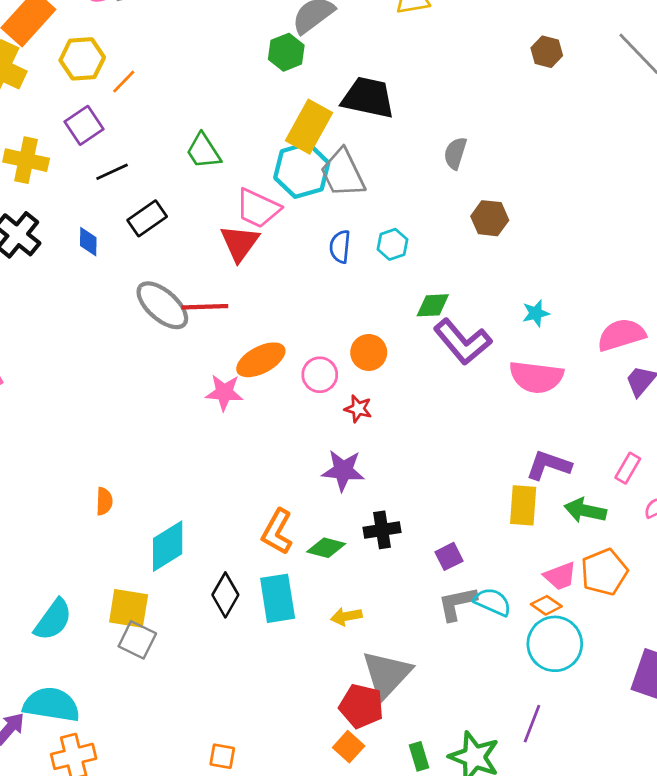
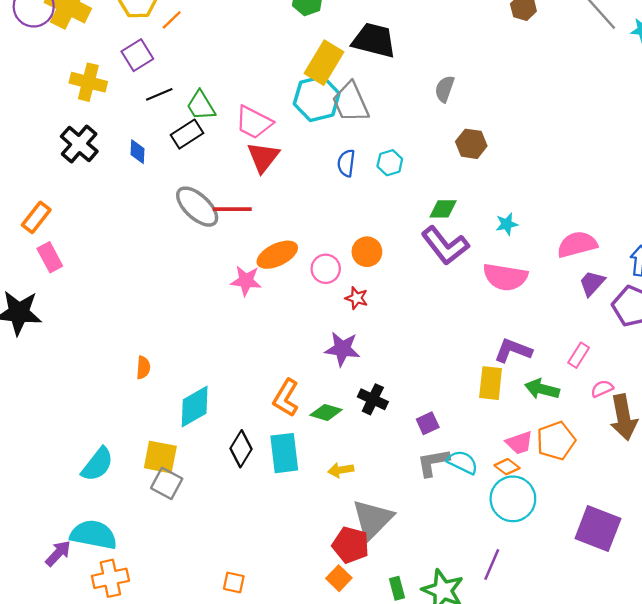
green trapezoid: (203, 151) -> (201, 106), moved
pink trapezoid: (258, 208) -> (254, 122), moved
green diamond: (433, 305) -> (443, 209), moved
black cross: (382, 530) -> (373, 399), turned 32

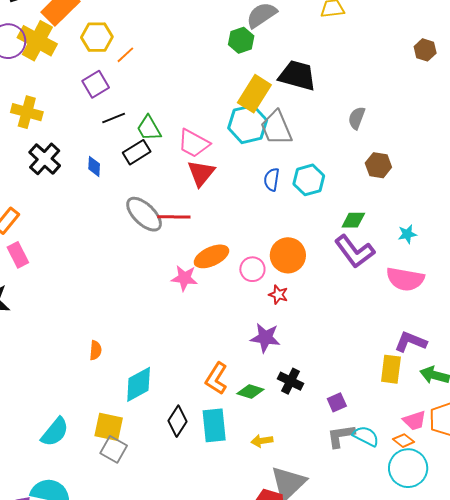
yellow cross: (88, 82) -> (27, 112), moved
cyan hexagon: (390, 163) -> (309, 180), size x1.4
orange circle: (367, 252) -> (288, 255), size x1.4

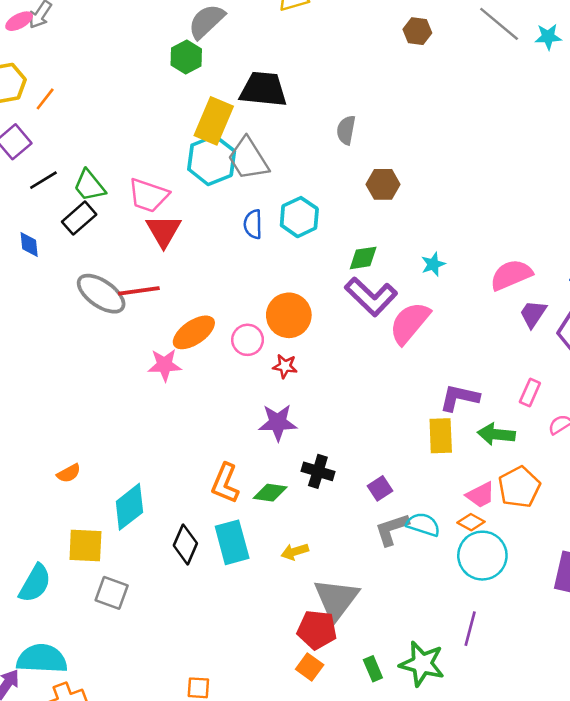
pink semicircle: (405, 279) -> (410, 323), moved, turned 129
orange semicircle: (95, 350) -> (69, 473), turned 66
yellow square: (109, 427) -> (85, 545), moved

